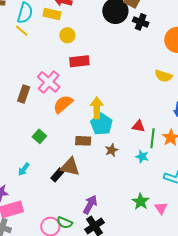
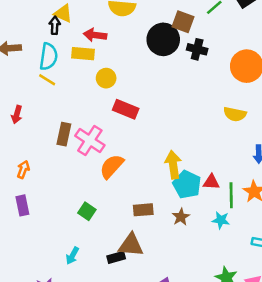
red rectangle: (79, 61) -> (126, 109), turned 36
brown rectangle: (24, 94) -> (64, 134), moved
yellow arrow: (97, 108) -> (173, 165), moved
cyan pentagon: (101, 124) -> (187, 185), moved
black rectangle: (57, 175) -> (116, 257), turned 40

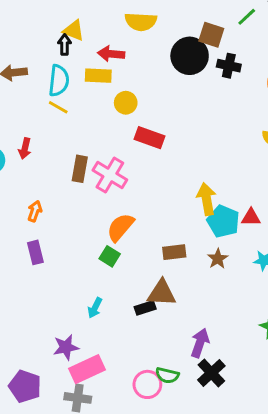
orange semicircle: (112, 166) -> (120, 227), moved

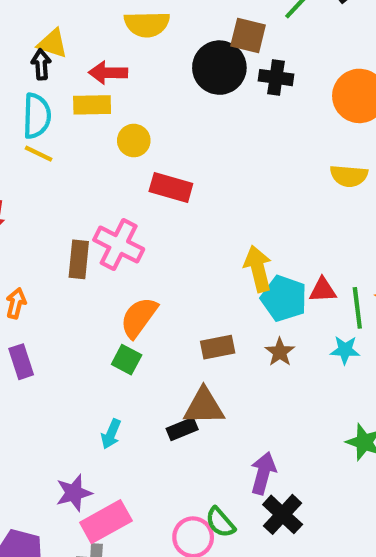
brown rectangle: (80, 169) -> (79, 259), moved
green semicircle: (167, 375) -> (220, 522), turned 40

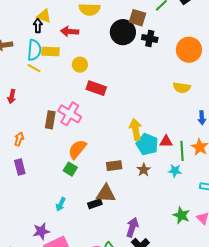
yellow rectangle: (92, 105) -> (50, 51), moved

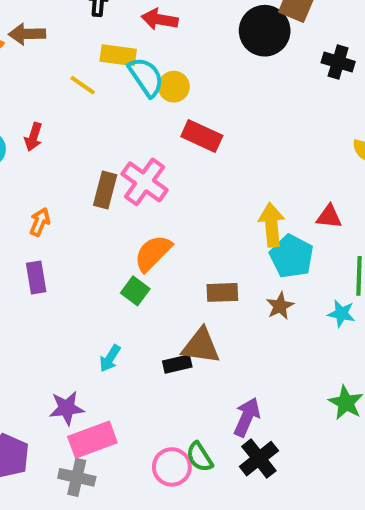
black cross: (150, 39) -> (338, 62), moved
cyan semicircle: (34, 50) -> (146, 77), moved, turned -45
red triangle: (166, 141) -> (329, 217), moved

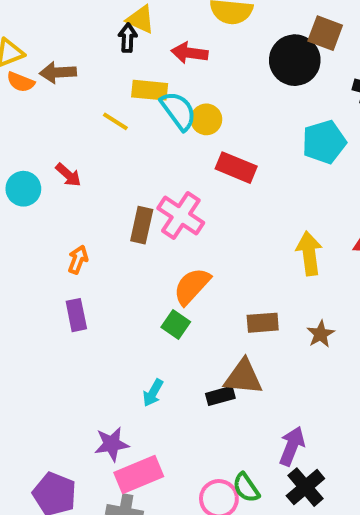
red arrow: (33, 137) -> (68, 175), turned -64
cyan pentagon: (292, 256) -> (324, 142), moved, turned 30

